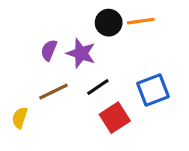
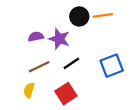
purple semicircle: (49, 50) -> (36, 37), turned 56
yellow semicircle: (20, 118) -> (29, 90), moved
red square: (115, 118) -> (66, 94), moved

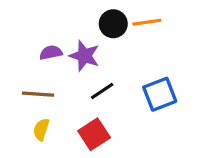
brown line: (39, 67) -> (38, 94), moved, turned 30

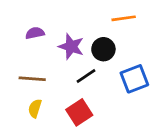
black circle: (113, 24) -> (103, 49), moved
purple semicircle: (51, 53) -> (35, 33), moved

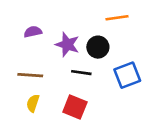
black line: (86, 76) -> (81, 73), turned 42
red square: (79, 112) -> (75, 107), turned -35

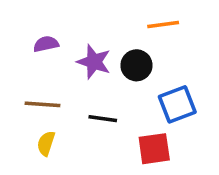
black line: (81, 73) -> (103, 119), moved
red square: (75, 107) -> (154, 149), moved, turned -30

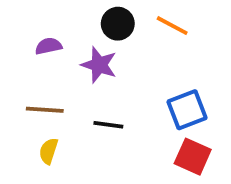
orange line: (163, 25) -> (172, 26), turned 36
black circle: (136, 65) -> (118, 24), moved
red square: (154, 149) -> (193, 157), moved, turned 32

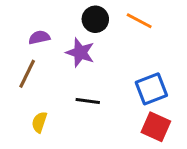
brown line: (45, 110) -> (27, 74), moved, turned -68

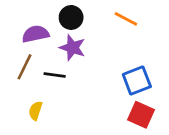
black circle: (95, 19) -> (71, 17), moved
purple semicircle: (39, 37) -> (35, 34), size x1.4
black line: (88, 101) -> (55, 75), moved

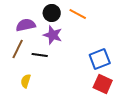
orange line: (126, 19) -> (78, 14), moved

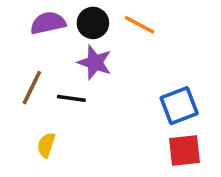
purple semicircle: (26, 25) -> (48, 23), moved
red square: (103, 84) -> (185, 150), turned -30

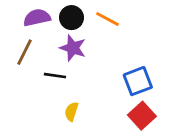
brown line: (32, 88) -> (25, 52), moved
yellow semicircle: (46, 145) -> (71, 111), moved
red square: (185, 150) -> (142, 116), turned -36

